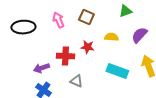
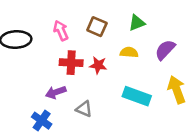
green triangle: (125, 11) -> (137, 23), moved
red cross: (65, 56) -> (71, 63), moved
purple arrow: (41, 68) -> (56, 92), moved

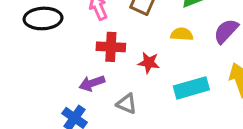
red star: (98, 65) -> (149, 63), moved
cyan rectangle: (137, 96) -> (191, 88), turned -36

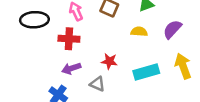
red cross: (111, 47) -> (69, 39), moved
red star: (149, 63) -> (109, 61), moved

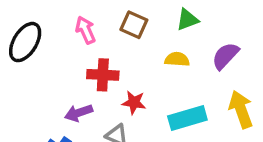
black ellipse: (34, 20) -> (25, 42), turned -56
red cross: (69, 39) -> (103, 75), moved

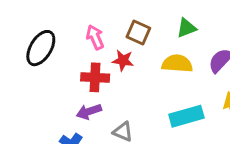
yellow semicircle: (177, 59) -> (177, 64), size x1.4
red cross: (103, 75) -> (95, 77), moved
red star: (134, 102) -> (123, 60), moved

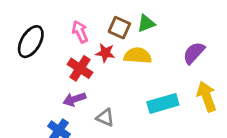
green triangle: (186, 28) -> (146, 23), moved
yellow semicircle: (177, 64) -> (138, 56), moved
red cross: (95, 77) -> (80, 68), turned 30

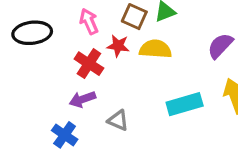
black ellipse: (31, 42) -> (32, 33), turned 52

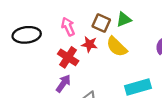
yellow semicircle: (155, 49) -> (117, 47), turned -140
purple arrow: (82, 99) -> (63, 83), turned 144

